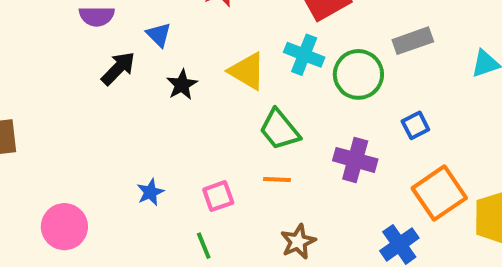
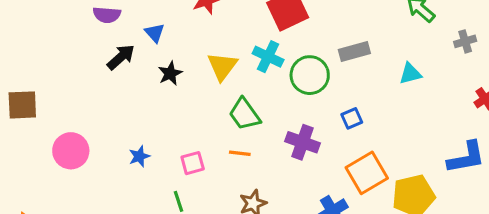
yellow triangle: (247, 71) -> (222, 66), turned 32
pink circle: (64, 227) -> (71, 151), moved

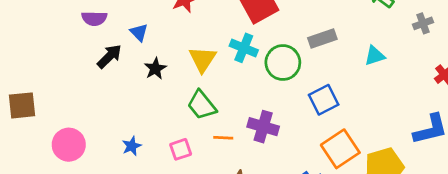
green trapezoid: (245, 114) -> (202, 105), moved
blue square: (352, 118) -> (324, 100), size x1.5
purple cross: (302, 142) -> (263, 127), moved

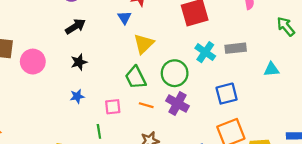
blue triangle: (139, 32) -> (124, 18), moved
cyan cross: (244, 48) -> (205, 52), moved
green circle: (283, 63) -> (175, 73), moved
black star: (155, 69) -> (79, 62), moved
pink circle: (69, 145) -> (33, 62), moved

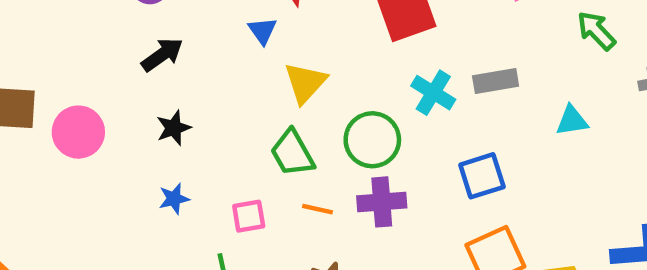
purple cross: (177, 103) -> (382, 202), turned -30

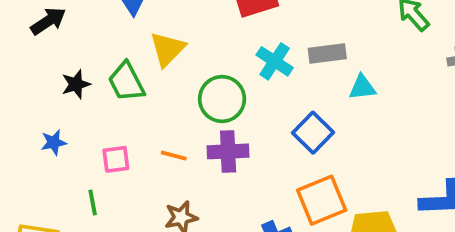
cyan triangle: (572, 121) -> (362, 87), moved
black star: (174, 128) -> (76, 84), moved
green trapezoid: (292, 153) -> (126, 82), moved
blue square: (482, 176) -> (313, 133), turned -30

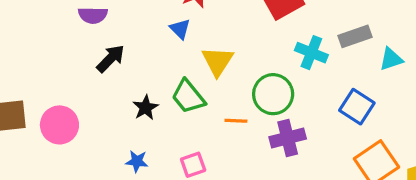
blue star: (54, 142) -> (137, 161), turned 30
orange line: (174, 156) -> (236, 121), moved

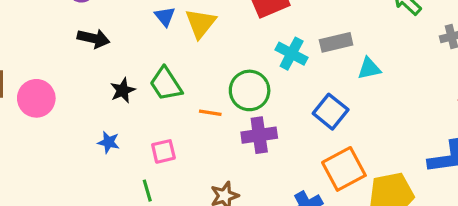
black arrow: (111, 59) -> (93, 38), turned 52
yellow triangle: (218, 61) -> (200, 23), moved

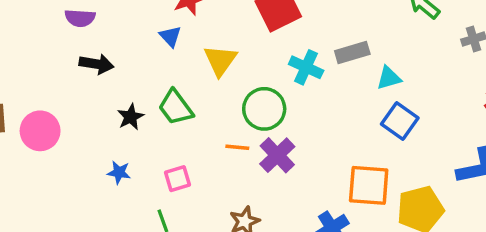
yellow triangle: (200, 23) -> (220, 60), moved
blue square: (331, 112) -> (400, 121), moved
orange line: (210, 113) -> (237, 147), moved
purple cross: (259, 135) -> (277, 155), turned -32
orange square: (344, 169) -> (369, 185), turned 36

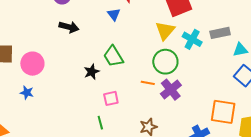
yellow triangle: (220, 60) -> (165, 31), moved
black star: (131, 117) -> (92, 72), moved
blue star: (119, 172) -> (27, 93), moved

